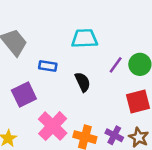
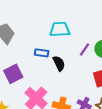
blue rectangle: (48, 66) -> (42, 53), moved

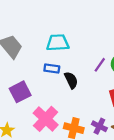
cyan trapezoid: (60, 29) -> (58, 43), moved

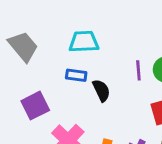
purple line: (100, 65) -> (138, 70), turned -40

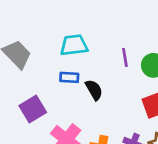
purple line: (138, 70) -> (125, 57), moved

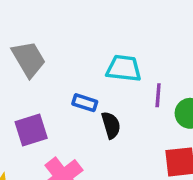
cyan trapezoid: (74, 45) -> (124, 68), moved

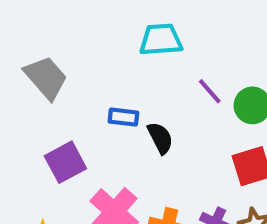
cyan trapezoid: (124, 68) -> (161, 40), moved
purple line: (158, 95) -> (210, 91), turned -35

